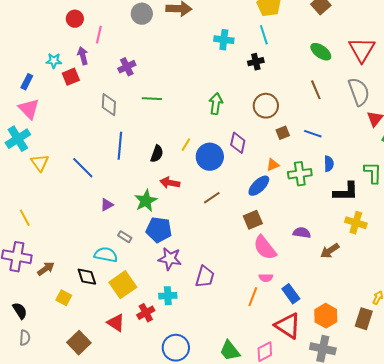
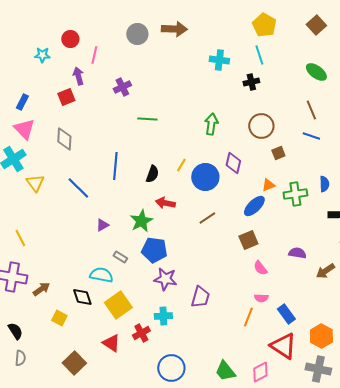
cyan star: (54, 61) -> (42, 55), moved
gray diamond: (109, 105) -> (64, 139), moved
blue line: (313, 134) -> (311, 136), moved
pink semicircle: (265, 248) -> (260, 268), size x0.6

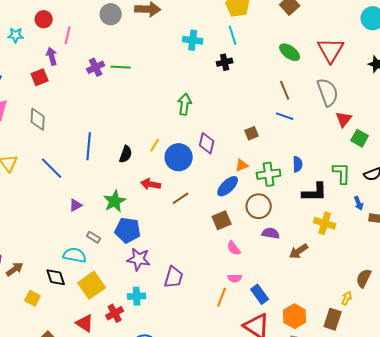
green line: (147, 119) -> (121, 67), moved
brown circle: (261, 126) -> (259, 206), moved
red arrow: (165, 203) -> (151, 184), moved

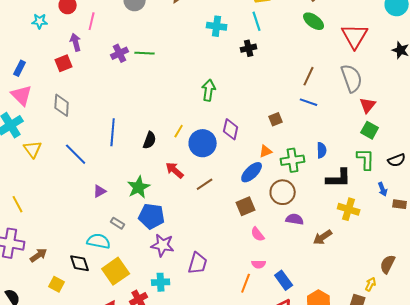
green ellipse: (290, 52) -> (314, 21), moved
brown line: (285, 90) -> (309, 76), turned 48
green square: (360, 138) -> (370, 130), moved
red arrow: (151, 184) -> (175, 170), turned 30

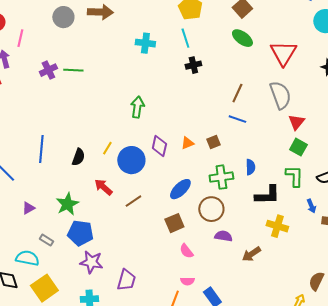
black cross: (249, 48) -> (193, 65), moved
brown square: (276, 119) -> (213, 142), moved
orange triangle: (266, 151) -> (187, 143), moved

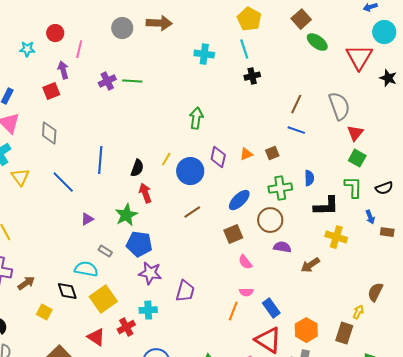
green ellipse: (242, 38) -> (317, 42), moved
red triangle: (283, 53) -> (359, 57), moved
red arrow: (103, 187) -> (145, 193), moved, turned 30

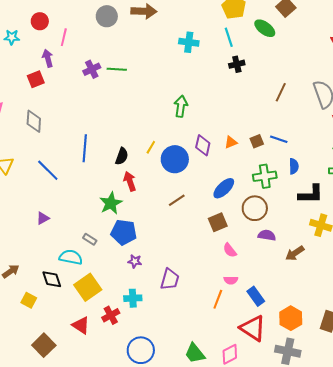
green ellipse: (317, 42) -> (265, 28), moved
blue line: (296, 130) -> (279, 139), moved
purple triangle: (87, 219) -> (43, 218), moved
purple star: (150, 273) -> (135, 261), size x0.6

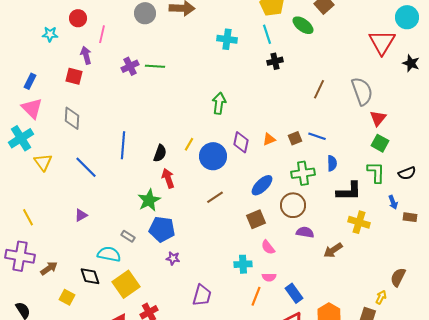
red square: (36, 79) -> (74, 76), turned 36
purple trapezoid: (170, 279) -> (202, 295), moved
cyan cross: (133, 298) -> (243, 264), moved

